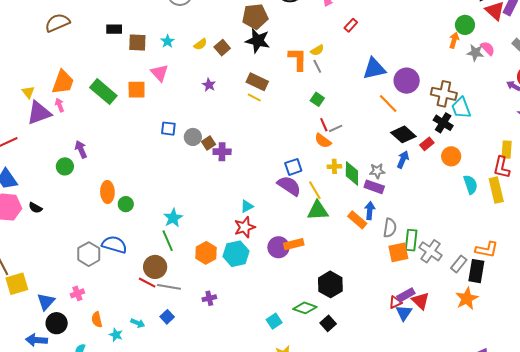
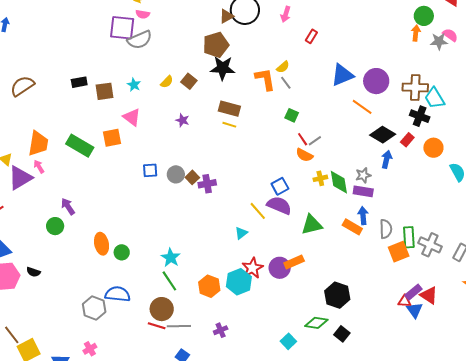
yellow line: (315, 190) -> (258, 211), moved
red star: (245, 227) -> (252, 268), moved
red triangle: (395, 302) -> (404, 301), turned 40

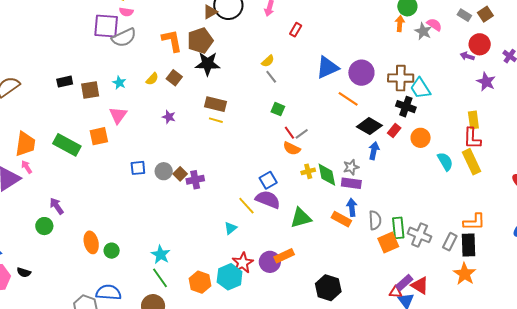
gray star: (439, 41) -> (423, 31), turned 30
orange L-shape: (265, 79) -> (172, 41), moved
pink triangle: (132, 117) -> (118, 115), turned 30

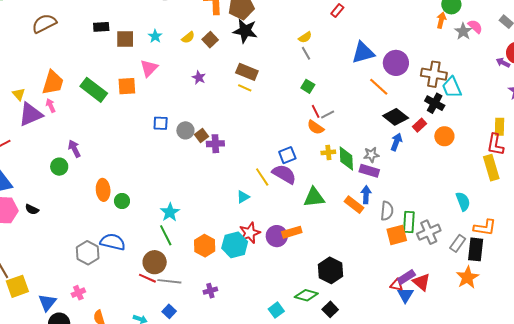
cyan semicircle: (445, 161) -> (463, 201), moved
gray cross: (420, 235) -> (429, 232), turned 35

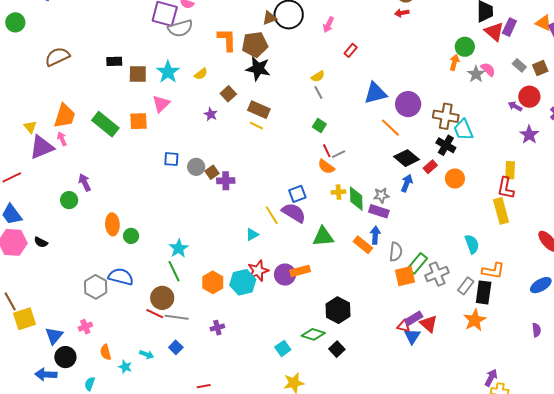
cyan star: (155, 36) -> (168, 72), size x1.6
brown square: (210, 40) -> (228, 94), moved
green rectangle: (409, 222) -> (417, 263), turned 35

